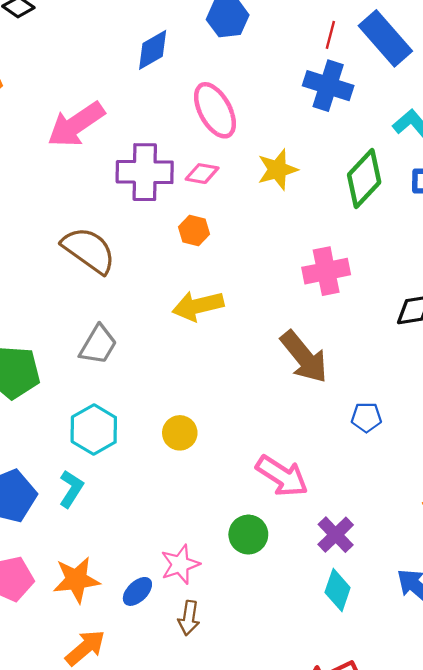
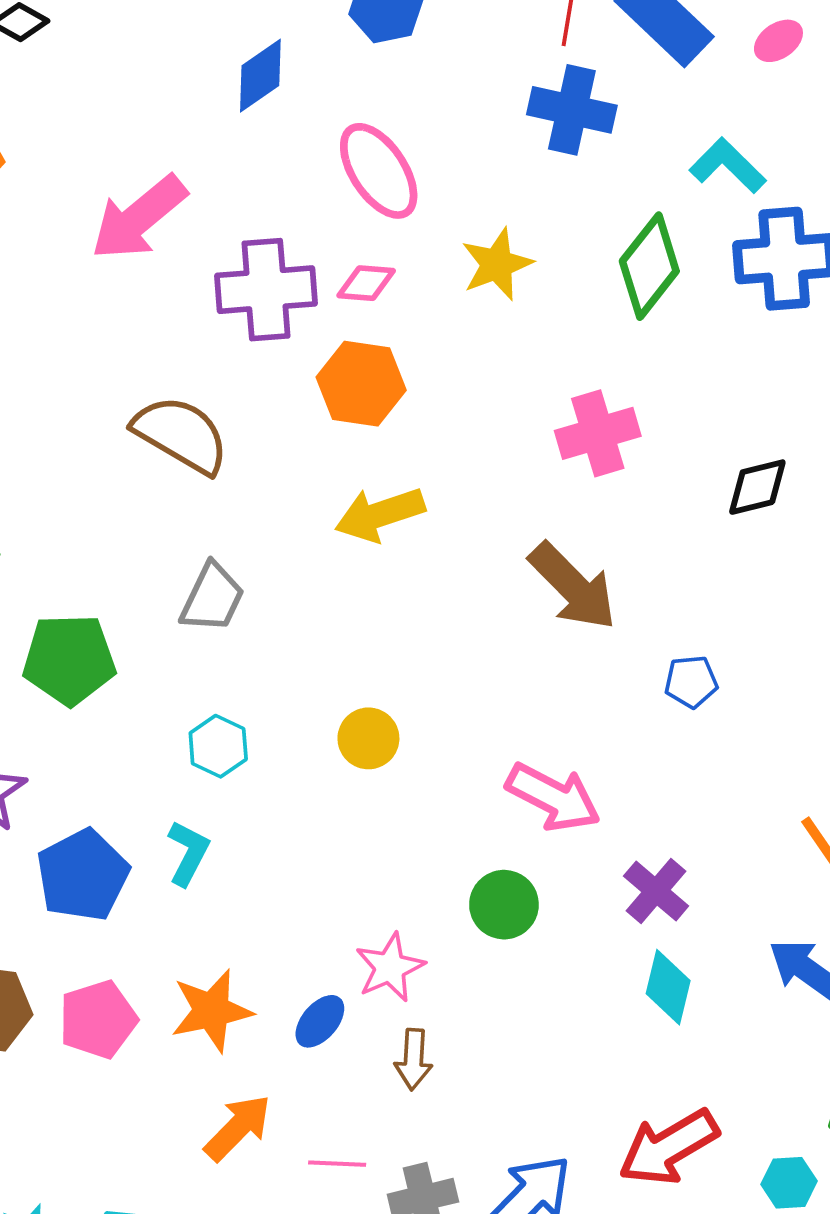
orange hexagon: (194, 230) -> (361, 384), size x1.6
cyan hexagon: (94, 430) -> (218, 746), size x0.7

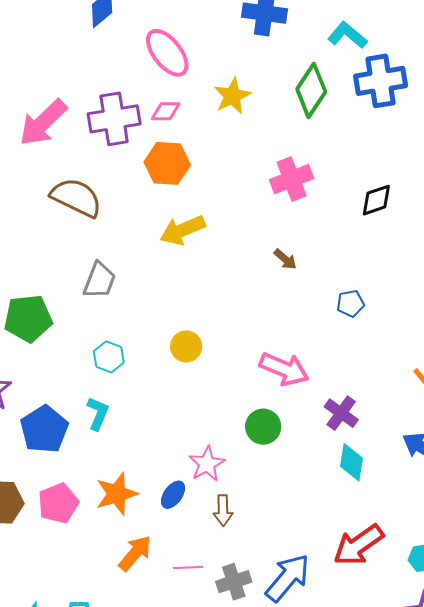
pink arrow: (139, 218) -> (43, 123), moved
brown arrow: (573, 586) -> (285, 259), size x0.5

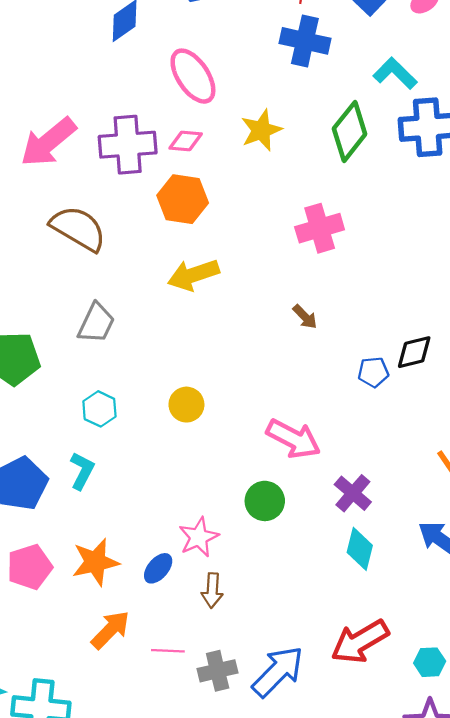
black diamond: (376, 200) -> (414, 352), moved

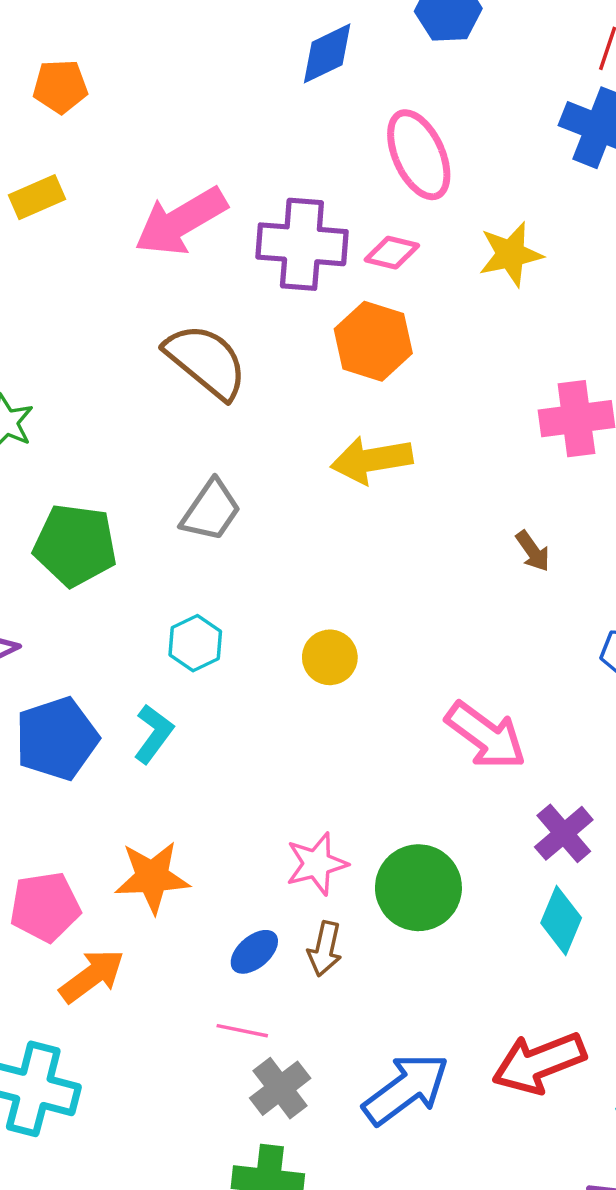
green circle: (265, 501) -> (418, 888), moved, size x1.4
pink pentagon: (30, 567) -> (45, 907), moved
blue ellipse: (158, 568) -> (254, 952), moved
orange arrow: (110, 630) -> (92, 976), moved
gray cross: (218, 671) -> (280, 1088), moved, turned -33

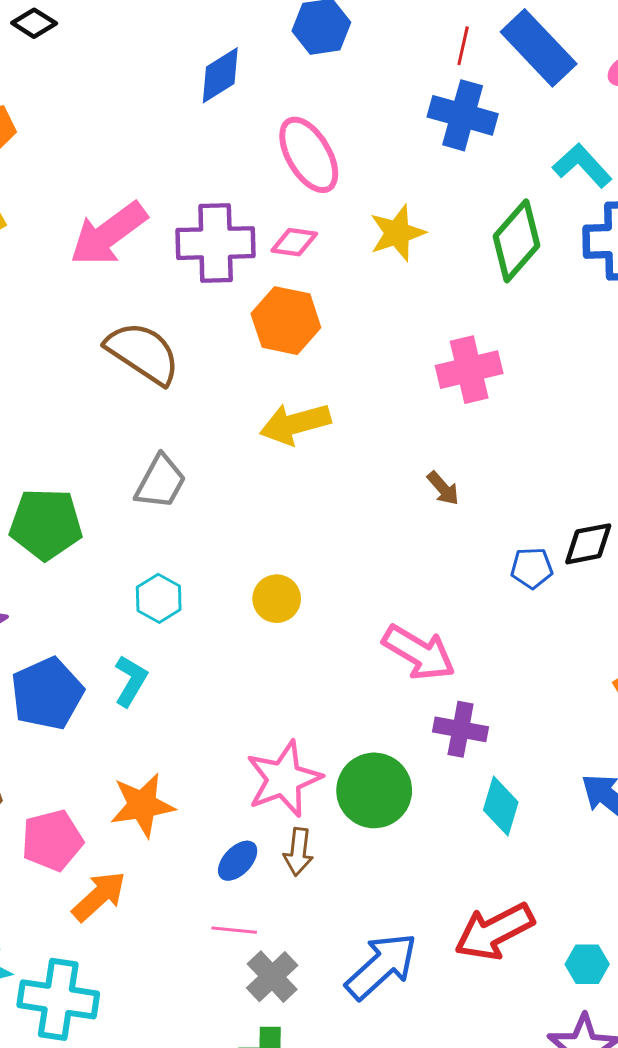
purple cross: (564, 833) -> (461, 729), moved, turned -33
pink star: (317, 864) -> (284, 779), size x1.4

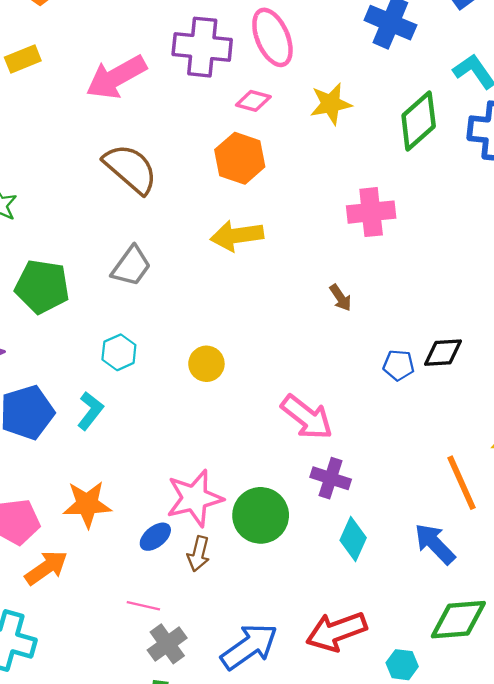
purple cross: (216, 243) -> (202, 47), moved
blue ellipse: (238, 861) -> (155, 537), moved

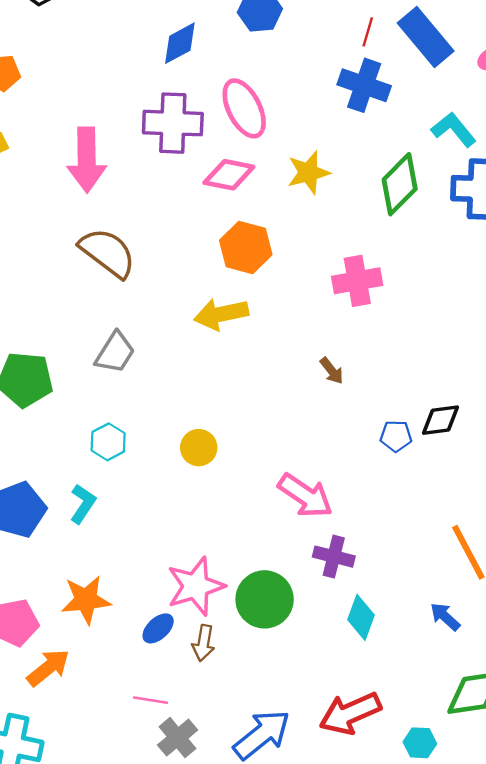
pink arrow: (116, 77) -> (87, 160), turned -58
pink diamond: (253, 101) -> (229, 175), size x1.4
orange hexagon: (240, 158) -> (246, 247), moved
blue arrow: (435, 544) -> (445, 617), size x0.7

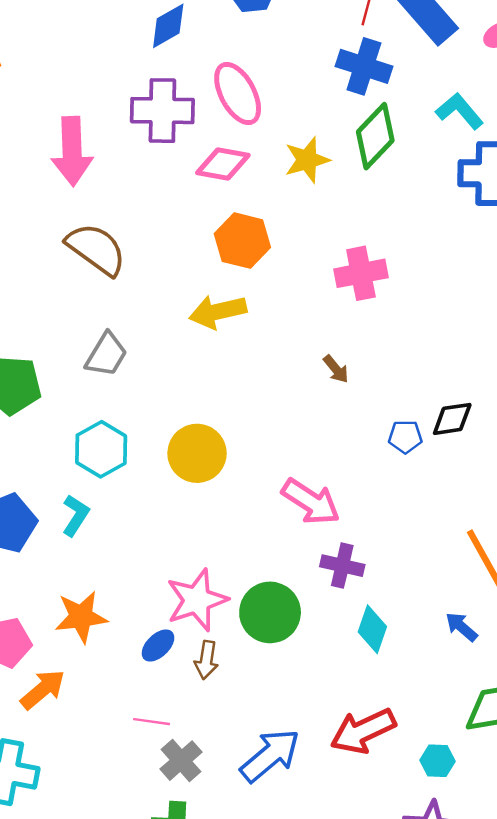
green diamond: (400, 184) -> (375, 136), moved
cyan hexagon: (108, 442) -> (101, 449), size x1.4
yellow circle: (199, 448) -> (197, 453), size x1.5

